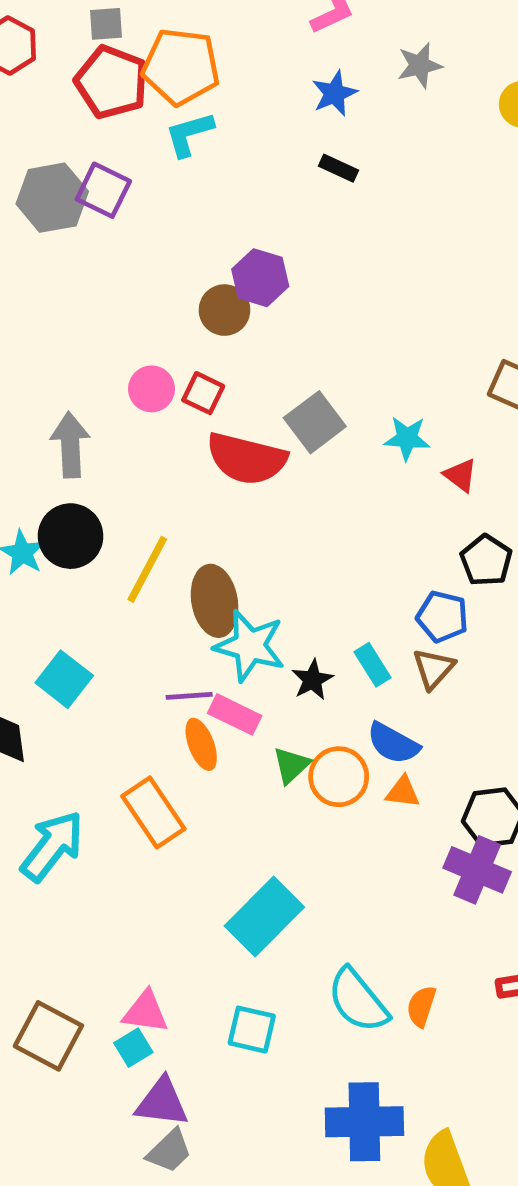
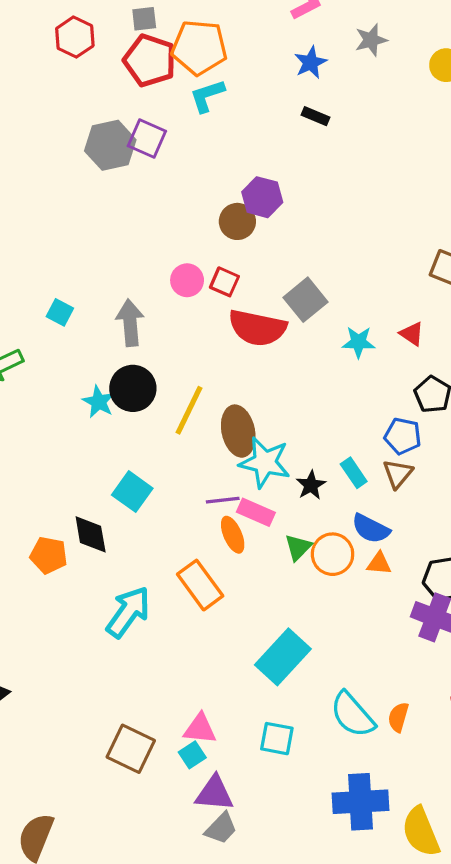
cyan star: (407, 438) -> (358, 342), moved

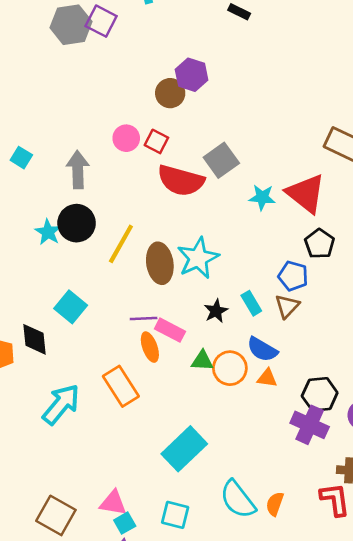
red triangle: (412, 334) -> (306, 193), size x2.0
cyan star: (265, 462) -> (198, 258), moved, turned 30
green triangle: (298, 547) -> (202, 361), turned 45
cyan square: (192, 755) -> (125, 523), moved

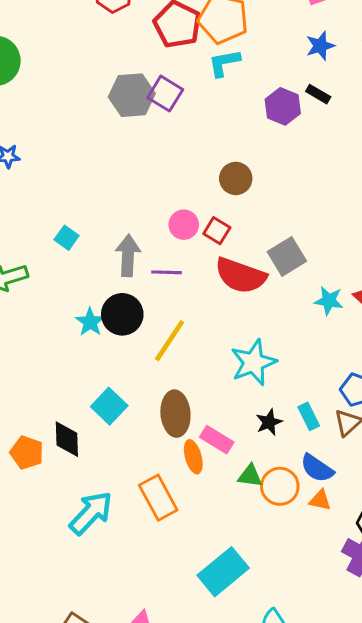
purple hexagon: (192, 75) -> (283, 106), moved
brown ellipse: (160, 263) -> (175, 414), moved
purple line: (144, 318) -> (167, 272), moved

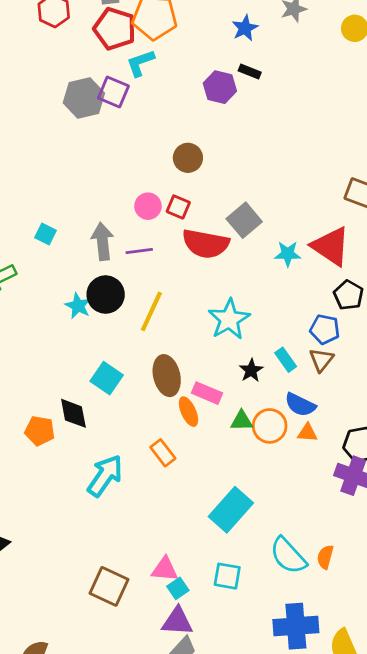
cyan L-shape: (224, 63) -> (140, 63), moved
orange rectangle: (158, 498) -> (163, 453), size x0.7

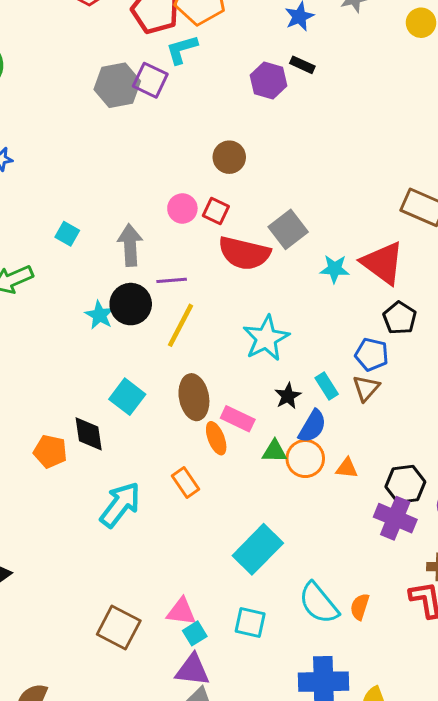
purple line: (139, 251) -> (172, 280), moved
blue semicircle: (300, 405) -> (312, 426), moved, turned -88

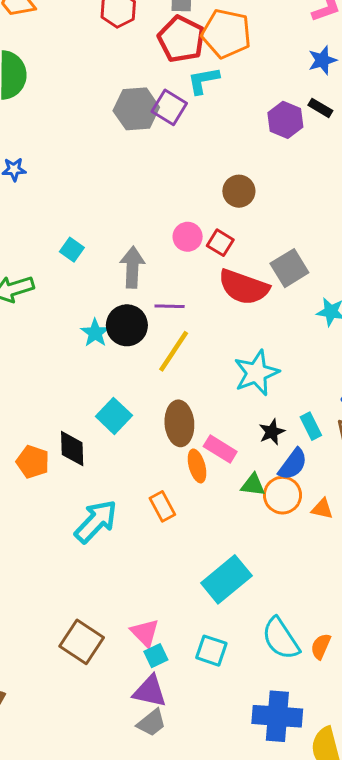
pink triangle: (181, 612) -> (145, 633), turned 32

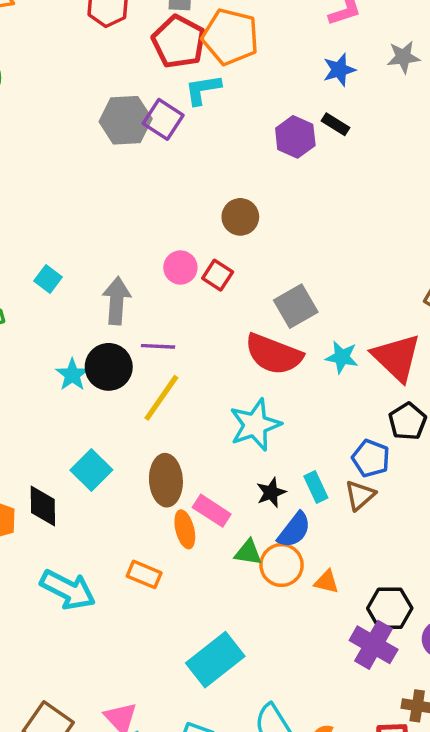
red semicircle: (244, 287) -> (274, 354), moved
orange rectangle: (162, 506) -> (144, 574), turned -40
cyan arrow: (96, 521) -> (68, 590), turned 72

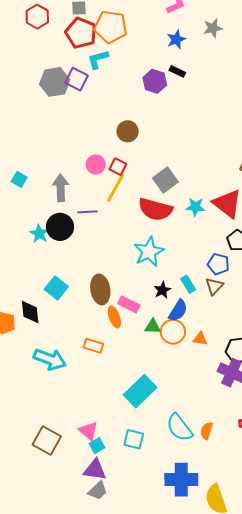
yellow line: (161, 398) -> (116, 188), moved

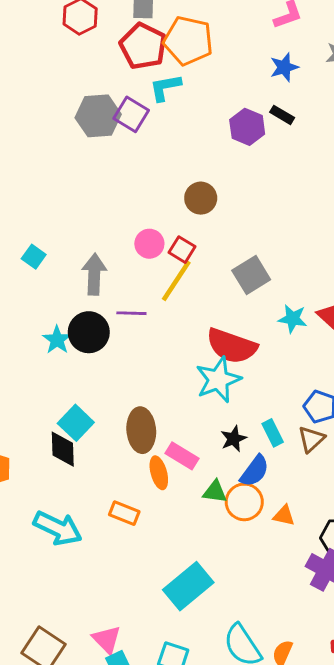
red semicircle: (155, 209) -> (232, 346), moved
black diamond: (30, 312) -> (63, 449), moved

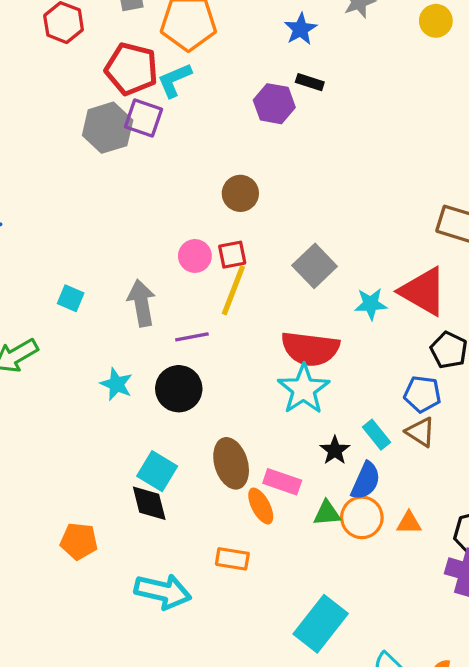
red pentagon: (143, 46) -> (131, 69), moved
red square: (182, 250) -> (232, 255), turned -30
black circle: (89, 332) -> (179, 389), moved
brown triangle: (311, 439) -> (420, 432), turned -32

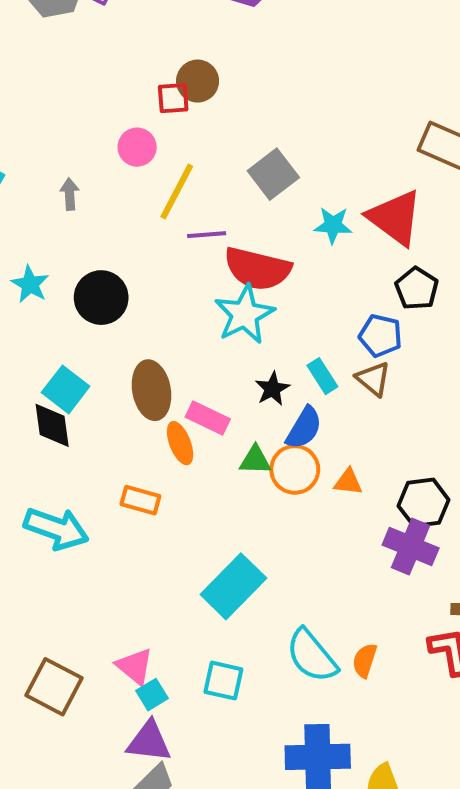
red square: (232, 255) -> (173, 98), moved
gray arrow: (142, 303) -> (70, 194), size x0.6
purple line: (192, 337) -> (207, 235), moved

